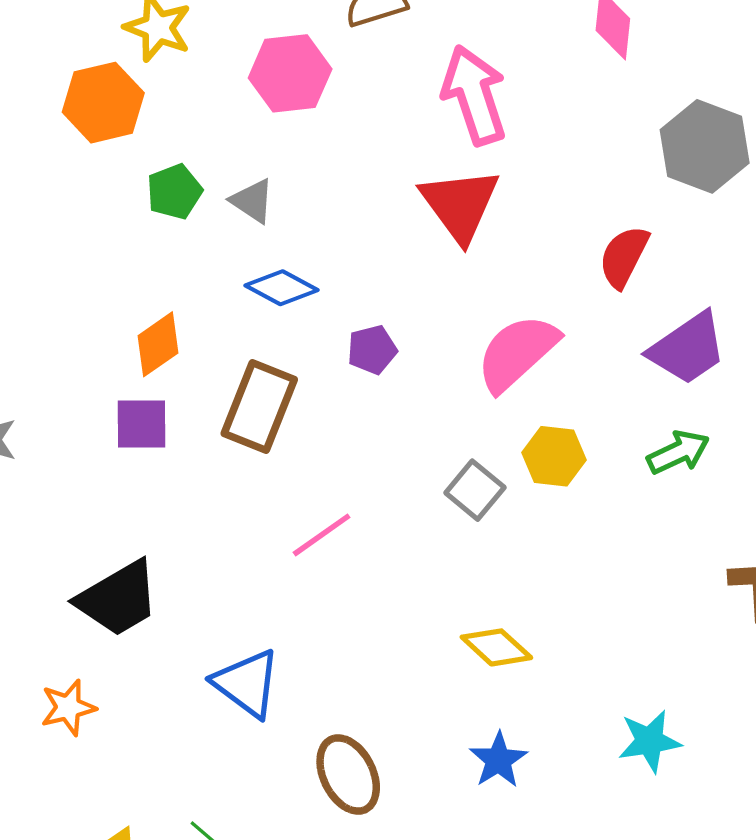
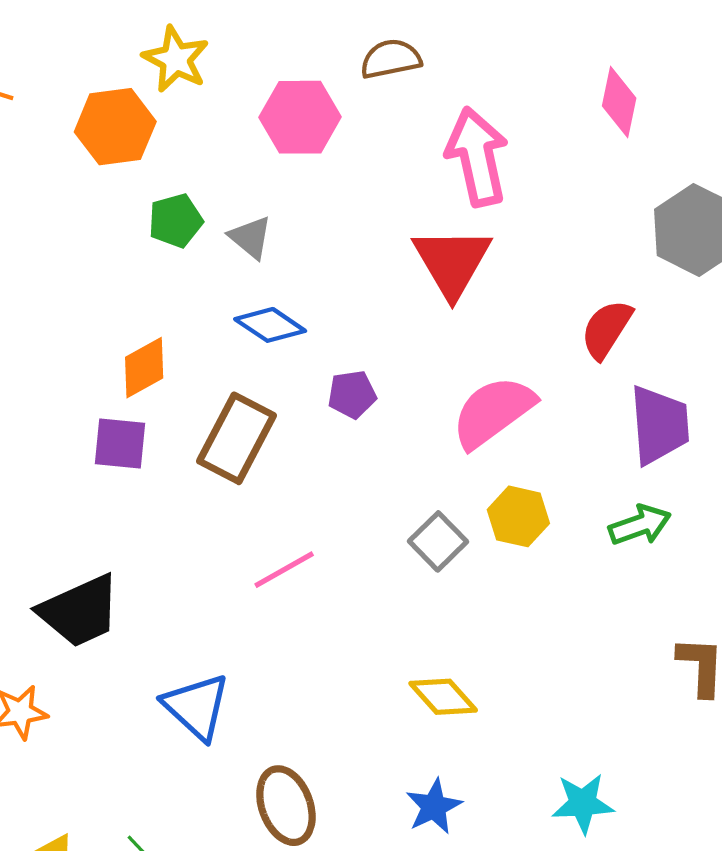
purple trapezoid: (688, 348) -> (659, 425), turned -66

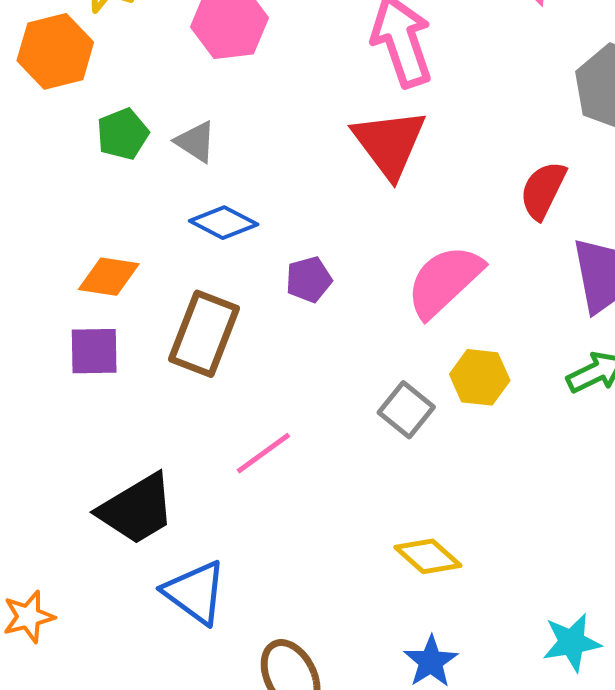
orange diamond: (144, 368) -> (109, 277), turned 44
black trapezoid: (80, 611) -> (137, 509), moved

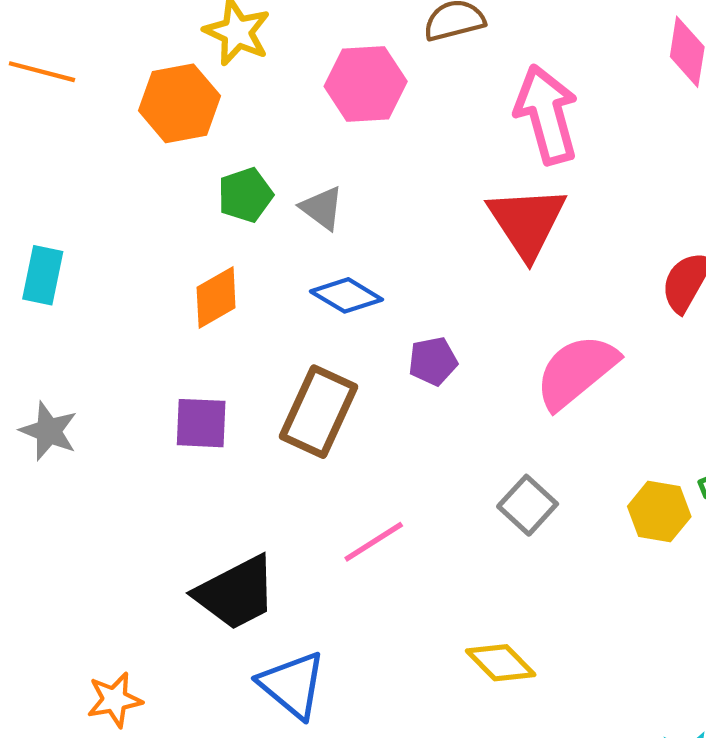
orange diamond: (109, 277) -> (216, 298), moved, turned -42
yellow hexagon: (480, 377) -> (659, 511), moved
yellow diamond: (428, 556) -> (501, 663), moved

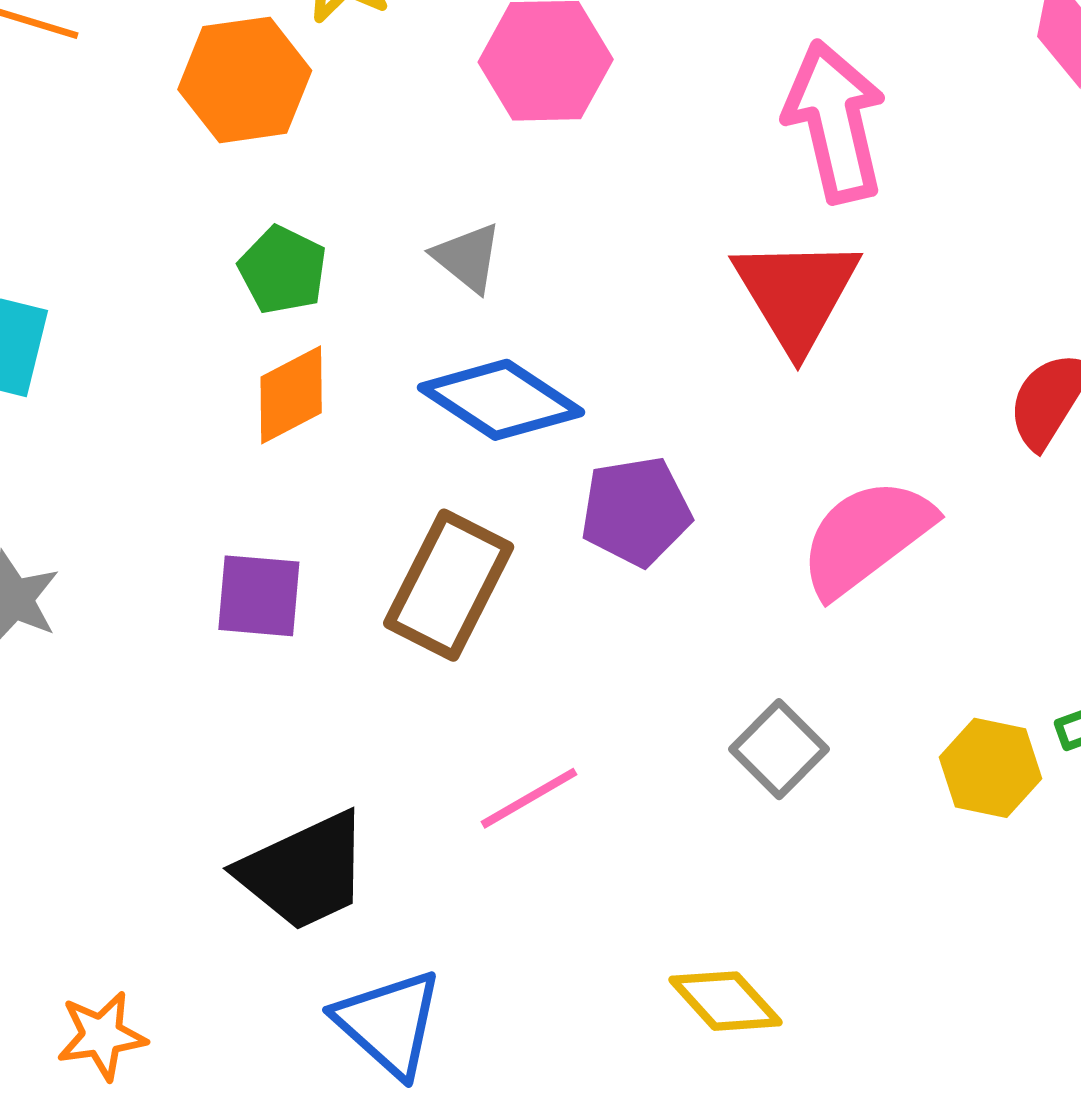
green pentagon: (245, 195) -> (283, 270), moved, turned -30
blue diamond: (346, 295) -> (501, 400), size x1.4
purple pentagon: (433, 361) -> (636, 511), size x1.4

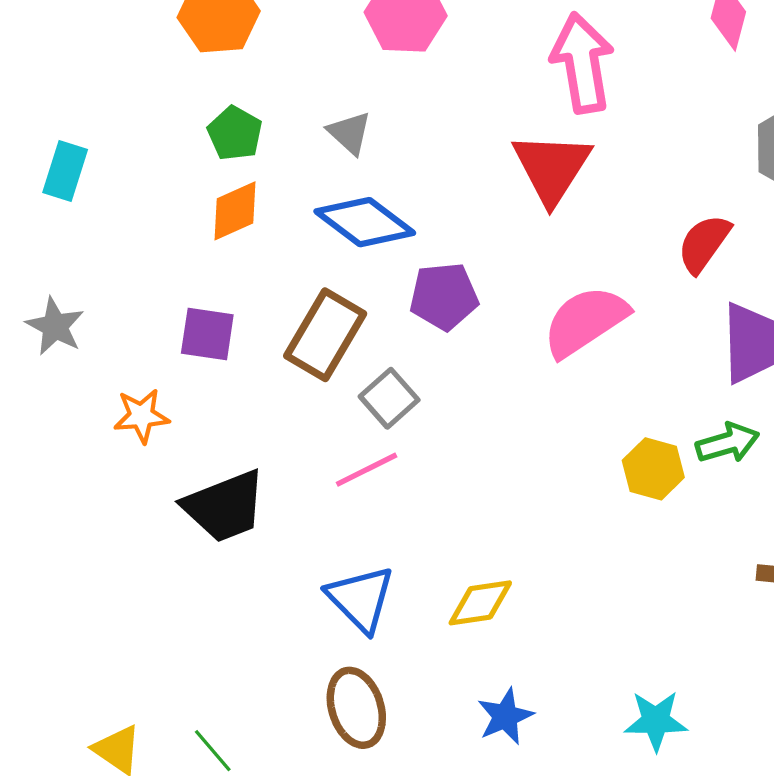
gray square: (779, 749) -> (389, 398), moved
yellow diamond: (726, 1001) -> (480, 603), turned -60
blue triangle: (389, 1023) -> (361, 599), moved
orange star: (102, 1036) -> (141, 416), moved

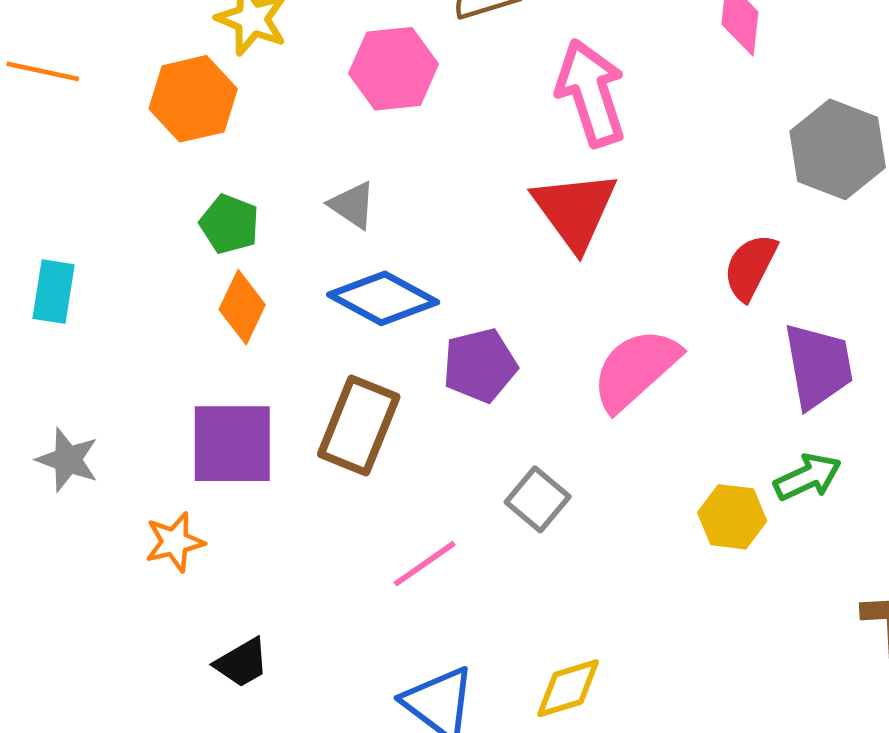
orange diamond: (235, 211) -> (242, 307), turned -32
purple square: (207, 334) -> (232, 444), size x1.5
gray square: (389, 398) -> (538, 499), moved
black trapezoid: (225, 506) -> (242, 663), moved, size x0.6

